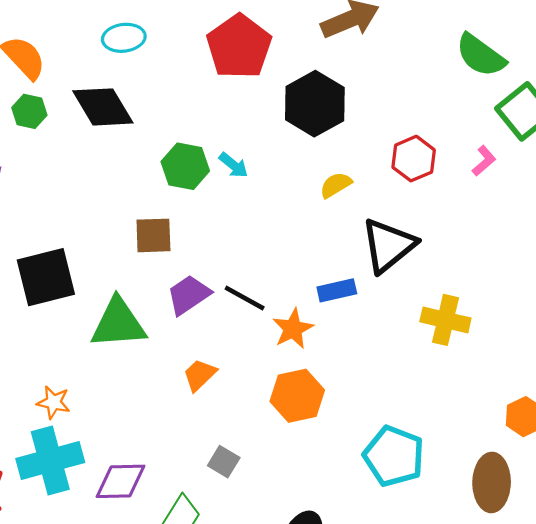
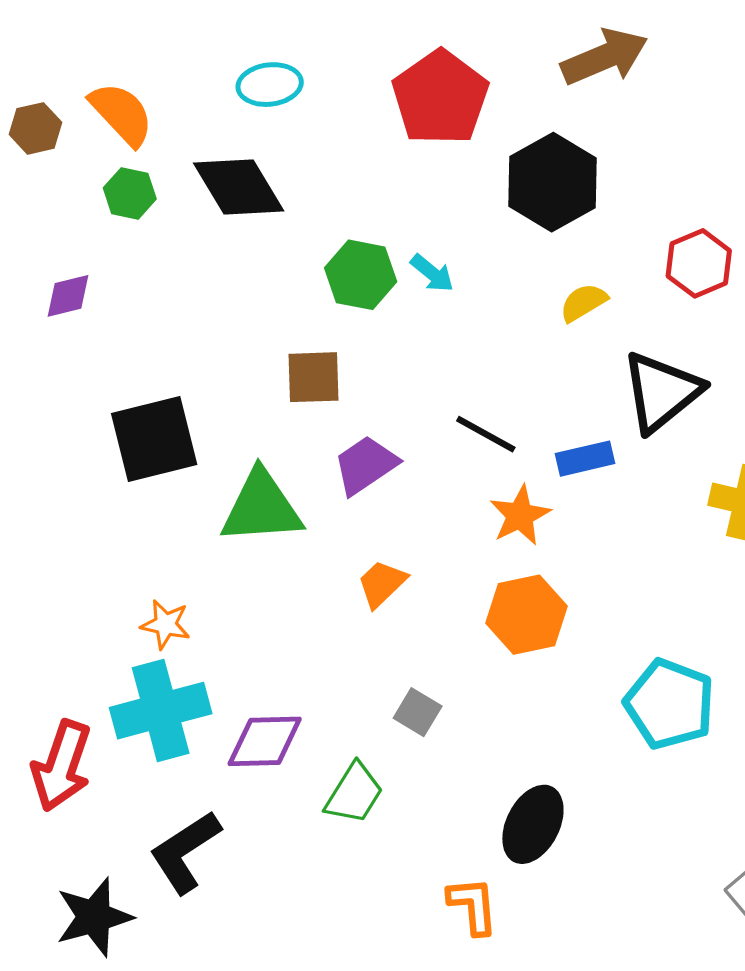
black line: (245, 298) -> (486, 434), moved

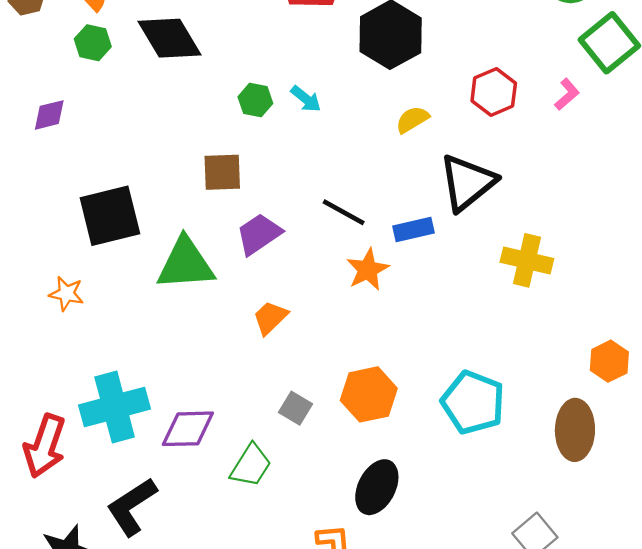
green hexagon: (361, 275) -> (255, 100), size x0.7
orange hexagon: (526, 615) -> (369, 394), moved
orange star: (166, 624) -> (66, 294), moved

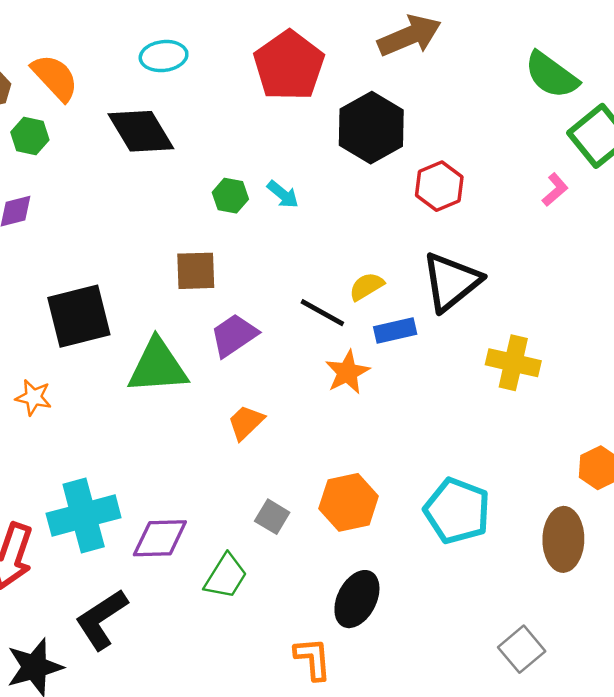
green hexagon: (93, 43) -> (30, 136), moved
red hexagon: (494, 92) -> (439, 186), moved
yellow semicircle: (412, 120) -> (366, 286), moved

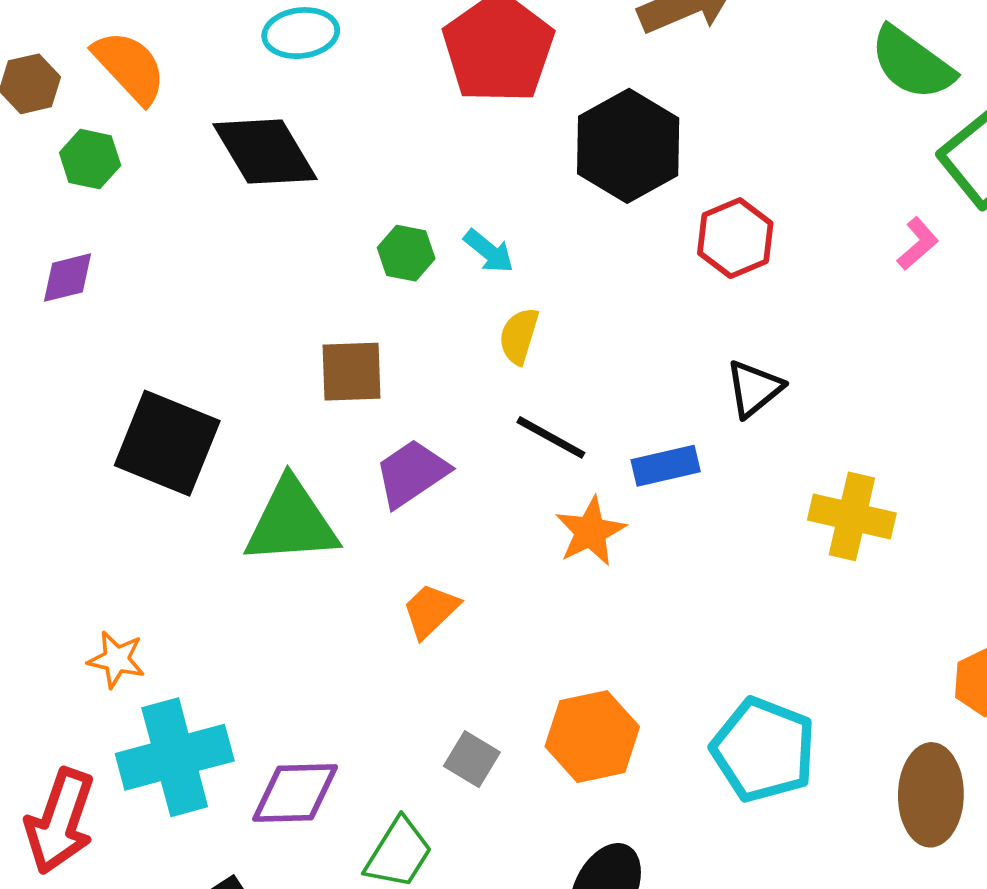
black triangle: (451, 282) -> (754, 389), size x0.6
yellow semicircle: (366, 286) -> (519, 336), moved, turned -42
black square: (79, 316) -> (167, 443), turned 36
orange star: (33, 397) -> (116, 659), moved

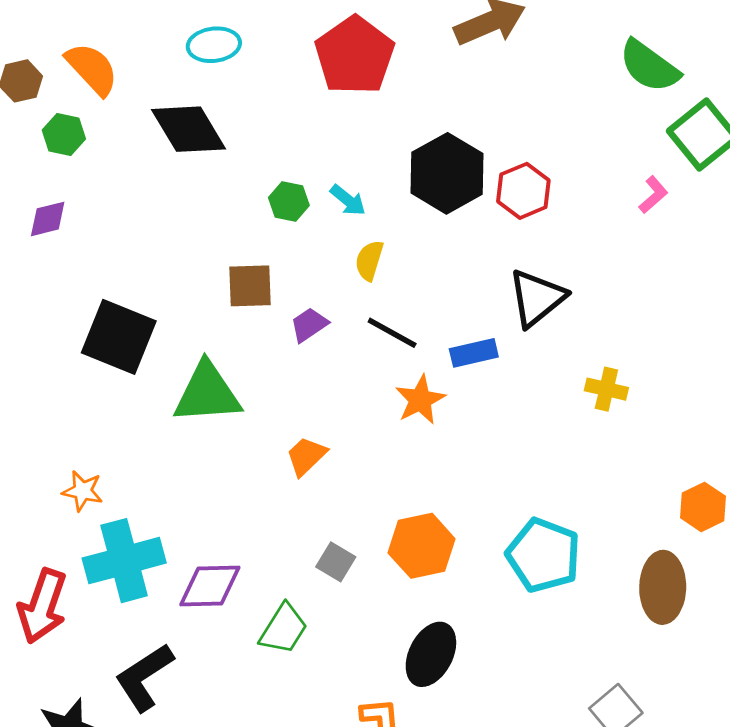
black hexagon: (628, 146) -> (447, 173), moved
black triangle: (754, 389) -> (537, 298), size x1.4
purple trapezoid: (412, 473) -> (309, 325), moved, size x0.7
yellow cross: (852, 516) -> (606, 389), size x0.7

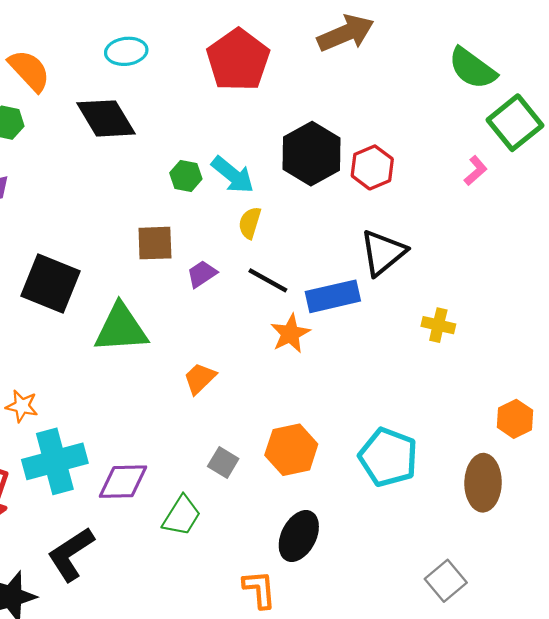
cyan arrow: (348, 200) -> (233, 175), size x1.5
blue rectangle: (474, 353) -> (333, 296), size x1.4

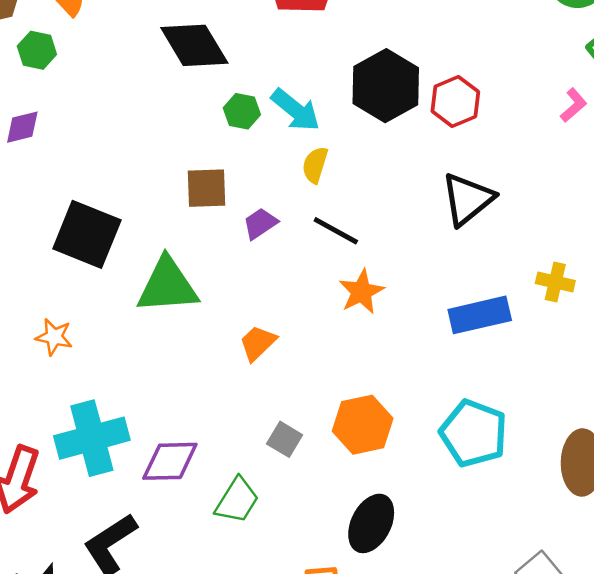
black diamond: (106, 118) -> (194, 45), moved
blue rectangle: (333, 296) -> (480, 315), moved
yellow cross: (438, 325) -> (555, 282), moved
orange star: (22, 406) -> (54, 337), moved

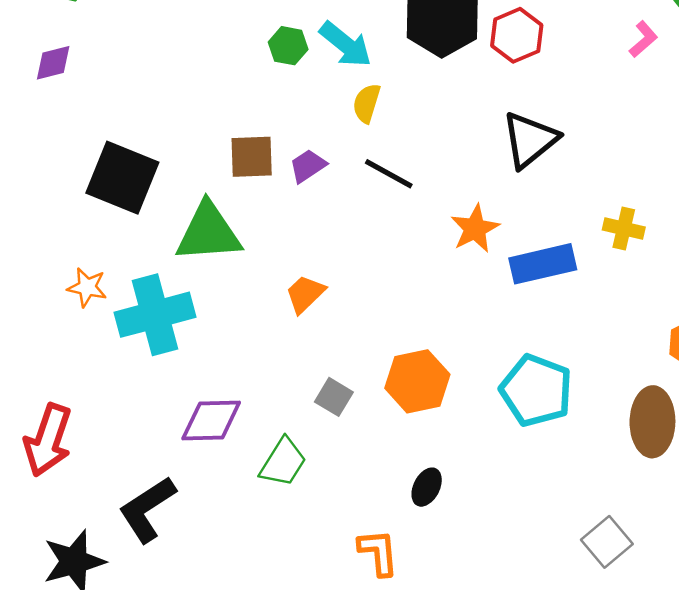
brown square: (206, 188) -> (252, 157), moved
orange star: (361, 292) -> (475, 229), moved
cyan cross: (92, 438) -> (155, 315), moved
black ellipse: (371, 523) -> (427, 487), size x0.6

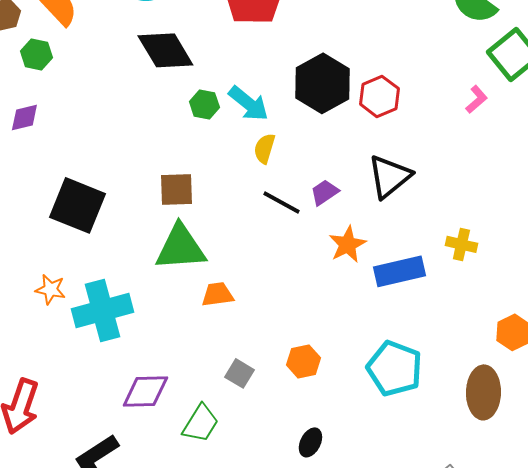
purple trapezoid: (308, 166) -> (324, 192), moved
green triangle: (209, 232) -> (180, 247), moved
orange trapezoid: (305, 294) -> (217, 294), turned 36
orange hexagon: (417, 381) -> (303, 361), size x0.7

